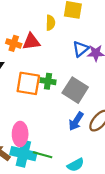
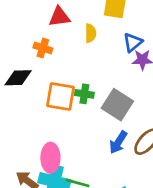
yellow semicircle: (50, 23) -> (91, 33), moved
red triangle: (31, 42) -> (59, 17), moved
blue triangle: (81, 49) -> (133, 42), moved

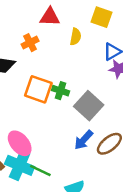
orange cross: (43, 48) -> (30, 43), turned 35
pink ellipse: (50, 158) -> (20, 143), turned -50

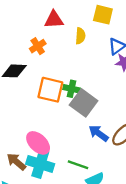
gray square: (89, 106) -> (84, 103), moved
blue arrow: (84, 140) -> (98, 133), turned 90
green line: (40, 170) -> (78, 165), moved

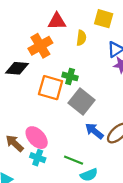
orange cross: (38, 46) -> (40, 46), size x1.5
green cross: (72, 89) -> (70, 76), moved
brown arrow: (16, 162) -> (15, 143), moved
cyan cross: (40, 164) -> (38, 158), size x0.6

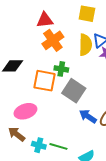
yellow semicircle: (81, 38) -> (85, 45), moved, size x1.5
orange cross: (40, 46) -> (53, 40), moved
pink ellipse: (37, 138) -> (25, 111), moved, turned -60
green line: (74, 160) -> (58, 146), moved

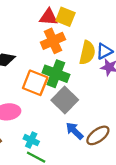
yellow square: (87, 14) -> (65, 17), moved
green cross: (61, 69) -> (56, 74), size x1.6
cyan cross: (39, 145) -> (31, 140), moved

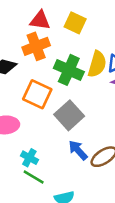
red triangle: (49, 17) -> (40, 20), moved
orange cross: (53, 41) -> (36, 46), moved
green cross: (56, 74) -> (69, 70), moved

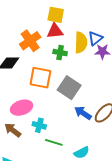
red triangle: (40, 20) -> (55, 31), moved
green cross: (69, 70) -> (60, 53), size x0.6
cyan cross: (29, 158) -> (39, 125), moved

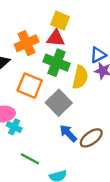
yellow semicircle: (81, 43) -> (80, 77), moved
green cross: (60, 53) -> (57, 63), size x1.6
cyan cross: (39, 125) -> (14, 127), moved

